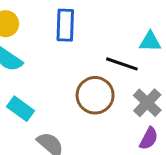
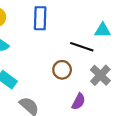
brown circle: (95, 95) -> (62, 70), size x0.7
purple semicircle: (149, 138) -> (78, 102), moved

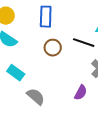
brown circle: (62, 70) -> (53, 48), moved

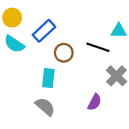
blue rectangle: (46, 17) -> (44, 31), moved, turned 45
cyan rectangle: (16, 73) -> (48, 78), moved, turned 60

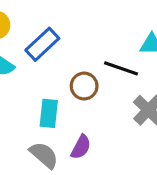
brown circle: (64, 53) -> (84, 86), moved
purple semicircle: (95, 102) -> (81, 147), moved

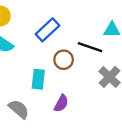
blue rectangle: (42, 44) -> (47, 30), moved
gray semicircle: (44, 155) -> (19, 109), moved

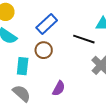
brown circle: (64, 60) -> (44, 50), moved
cyan rectangle: (38, 79) -> (23, 66), moved

